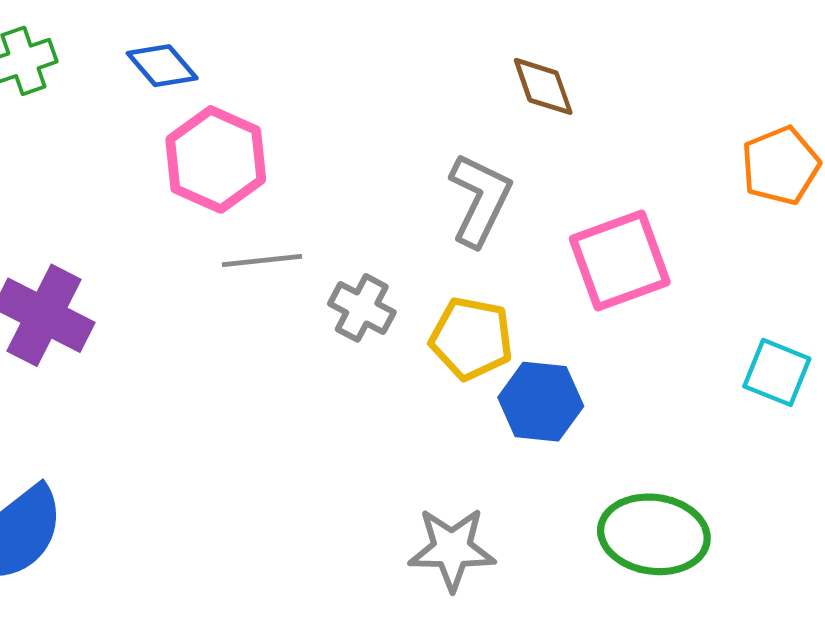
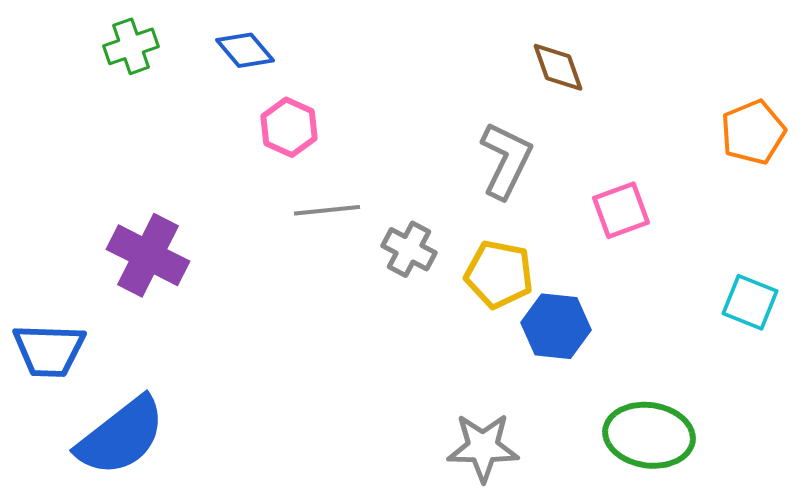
pink hexagon: (216, 159) -> (289, 127), size x0.7
pink square: (620, 260) -> (621, 210), size x0.7

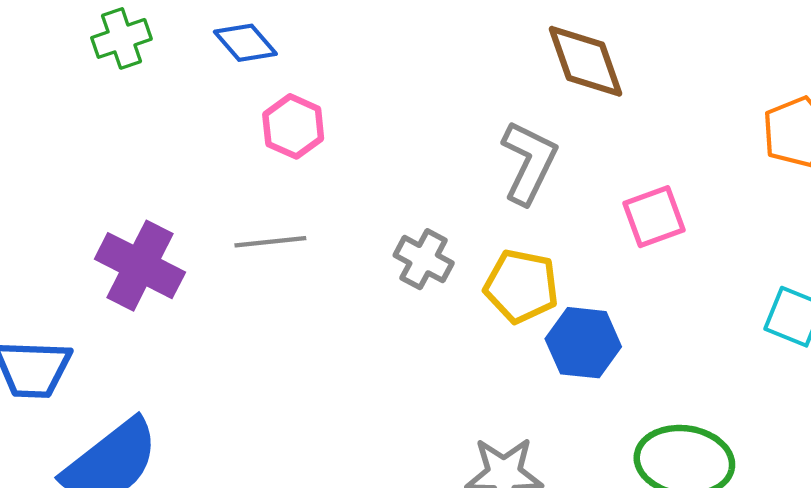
brown diamond: (558, 67) -> (586, 61), size x1.4
gray line: (327, 210) -> (270, 242), moved

